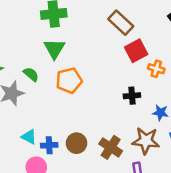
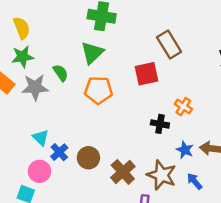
red square: (136, 51) -> (146, 74), moved
orange cross: (156, 69) -> (183, 107), moved
blue cross: (49, 145) -> (59, 152), turned 35

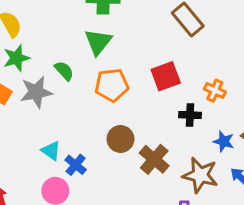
red square: (146, 74) -> (166, 76), moved
brown circle: (88, 158) -> (120, 139), moved
brown cross: (123, 172) -> (154, 159), moved

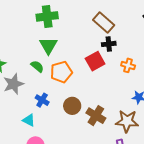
green semicircle: (64, 71) -> (37, 66), moved
black cross: (190, 115) -> (109, 44), moved
blue cross: (76, 165) -> (42, 100), moved

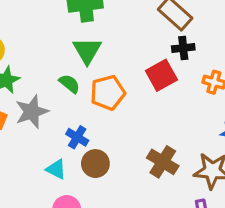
brown circle: (72, 106) -> (95, 164), moved

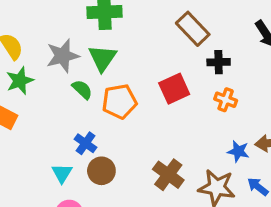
black cross: (183, 48) -> (219, 62), moved
gray star: (32, 112) -> (63, 56), moved
cyan triangle: (56, 169) -> (62, 173), turned 30

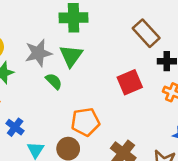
orange pentagon: (119, 101) -> (85, 122), moved
blue cross: (85, 143) -> (15, 127), moved

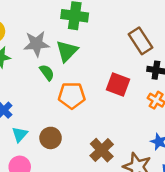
red square: (130, 82) -> (118, 84), turned 35
orange pentagon: (85, 122) -> (72, 95), moved

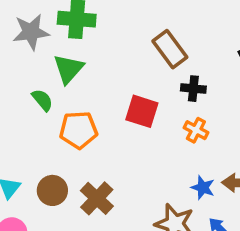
gray star: (36, 44) -> (31, 32), moved
brown cross: (102, 150) -> (97, 198), moved

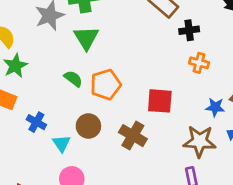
green semicircle: (42, 100) -> (73, 79), moved
red square: (142, 111) -> (160, 101), moved
brown circle: (52, 190) -> (88, 126), moved

